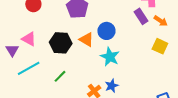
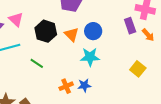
yellow square: (160, 46) -> (138, 69), moved
cyan star: (110, 57) -> (90, 57), turned 30
green line: (60, 76) -> (37, 63), turned 64

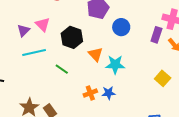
purple rectangle: (130, 26) -> (156, 35), turned 35
blue circle: (93, 31) -> (121, 27), moved
orange triangle: (72, 34) -> (96, 54), moved

